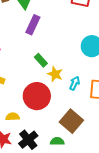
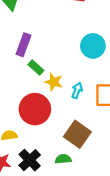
purple rectangle: (33, 25) -> (24, 45), moved

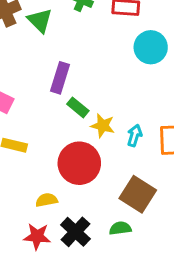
cyan circle: (93, 46) -> (151, 47), moved

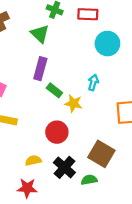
green triangle: (40, 20) -> (40, 34), moved
cyan arrow: (135, 135) -> (93, 82), moved
red circle: (79, 163) -> (57, 132), size x0.7
black cross: (76, 232) -> (64, 167), moved

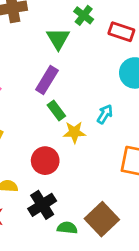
yellow star: (73, 103) -> (74, 132), turned -30
brown square: (101, 154) -> (102, 219), moved

